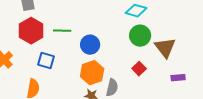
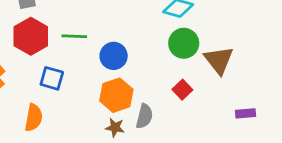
purple rectangle: (178, 78) -> (245, 113), moved

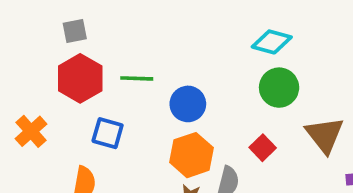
brown triangle: (219, 60) -> (325, 135), moved
red square: (182, 90) -> (263, 148), moved

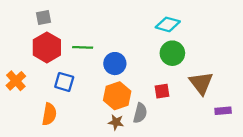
red square: (263, 148) -> (162, 91), turned 35

